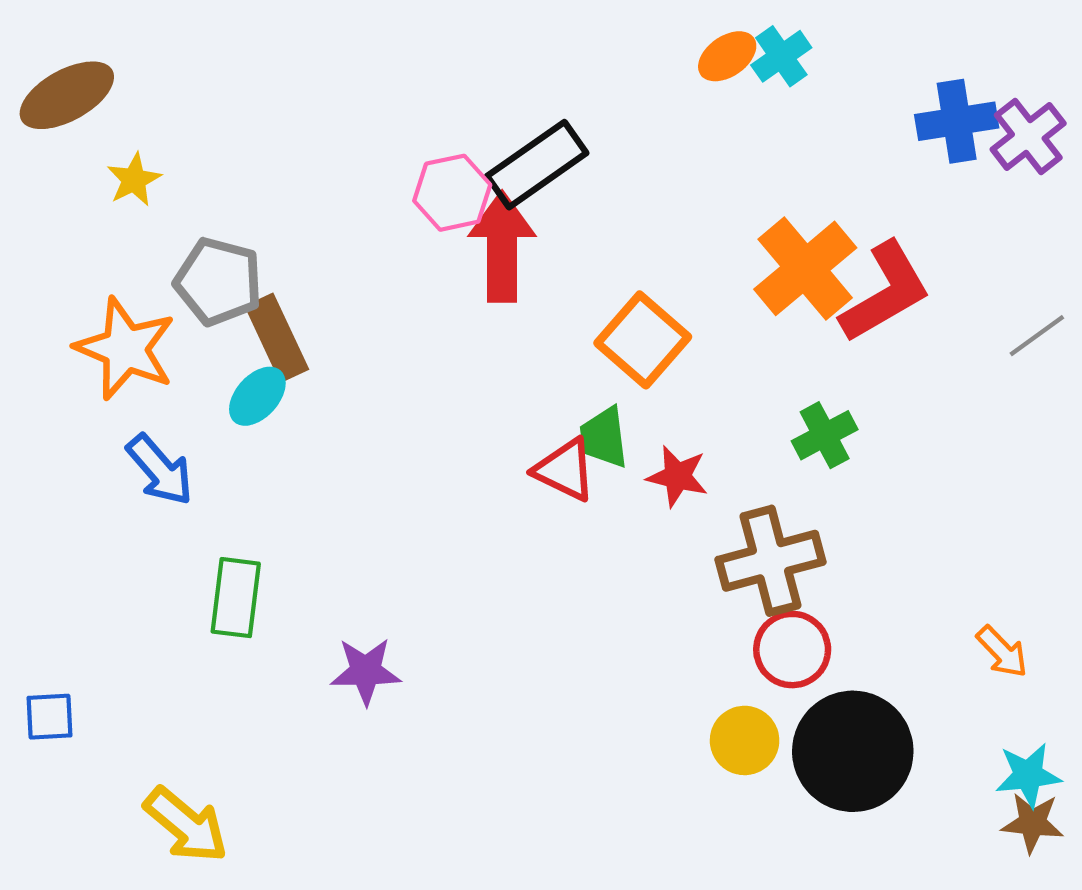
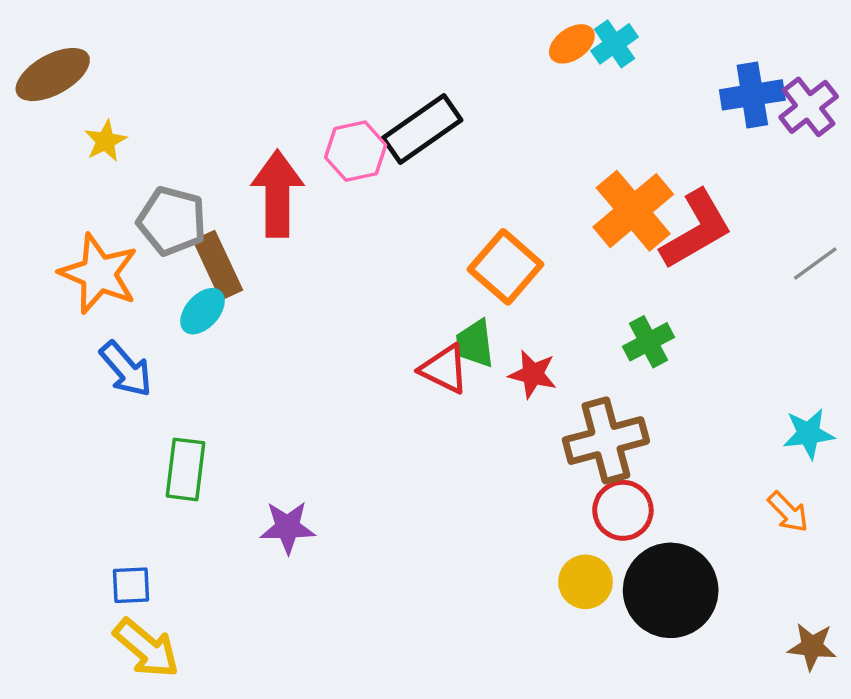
red arrow: (502, 247) -> (277, 194), moved
blue square: (50, 717) -> (131, 585), moved
cyan star: (1028, 775) -> (809, 434), moved

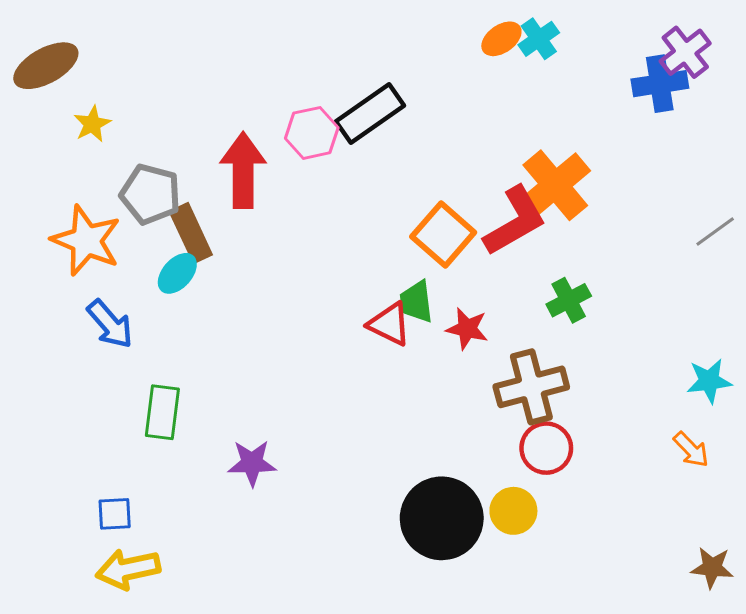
purple cross: (809, 107) -> (685, 52), moved
red L-shape: (696, 229) -> (515, 221), moved
black circle: (671, 590) -> (442, 518), moved
yellow arrow: (146, 648) -> (128, 569), turned 128

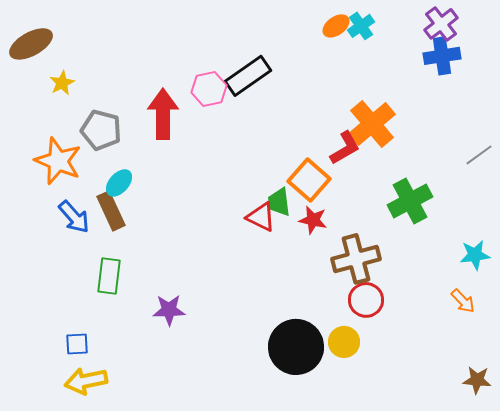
purple cross: (685, 52) -> (441, 24), moved
red L-shape: (515, 221) -> (345, 148), size x0.7
brown rectangle: (191, 233) -> (111, 211), moved
orange square: (443, 235) -> (309, 180), moved
green cross: (569, 300) -> (410, 201), moved, size x1.5

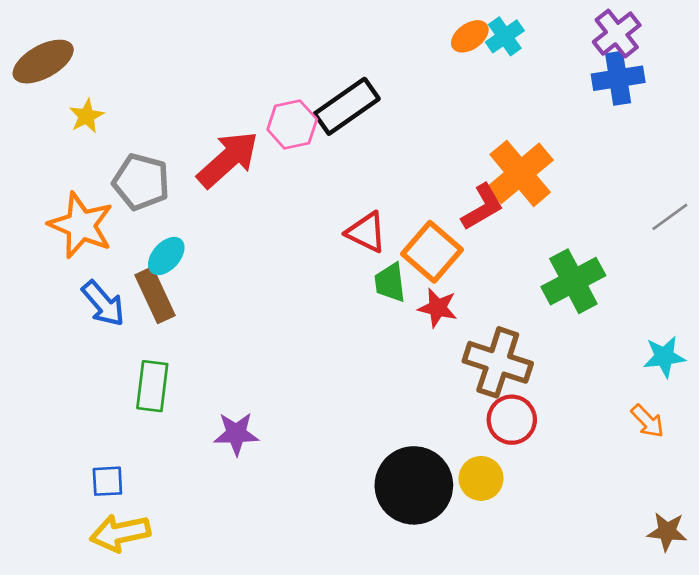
red arrow: (163, 114) -> (228, 159), turned 48
red triangle: (261, 217) -> (366, 232), moved
brown cross: (356, 259) -> (498, 362), turned 33

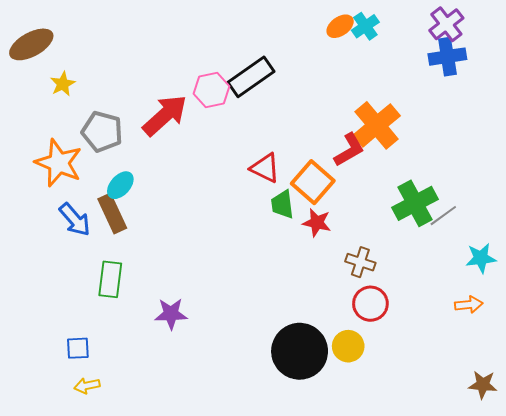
gray line: (670, 217) -> (443, 216), moved
brown cross: (498, 362) -> (360, 262), size x0.6
orange arrow: (647, 421) -> (469, 305), turned -52
yellow arrow: (120, 533) -> (87, 386), size x0.6

